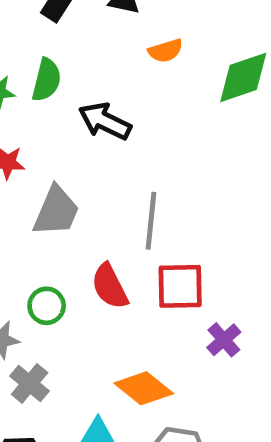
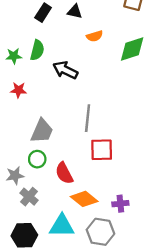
gray trapezoid: (56, 211) -> (42, 131), moved
red semicircle: (110, 286) -> (64, 173), moved
purple cross: (224, 340) -> (120, 204), moved, turned 35

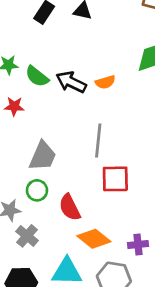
orange semicircle: (95, 36) -> (105, 82), moved
green semicircle: (37, 50) -> (37, 76), moved, turned 114

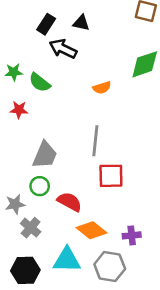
black arrow: (71, 82) -> (63, 49), moved
red semicircle: (70, 207) -> (69, 202), turned 145

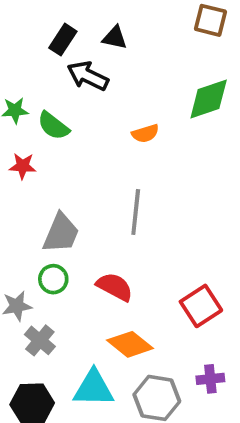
red square: (111, 176) -> (201, 306), moved, turned -32
red semicircle: (69, 202) -> (115, 287), moved
purple cross: (132, 235) -> (210, 379), moved

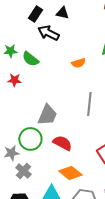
gray line: (136, 212) -> (89, 104), moved
gray trapezoid: (61, 233) -> (47, 115), moved
green circle: (53, 279) -> (30, 139), size x1.5

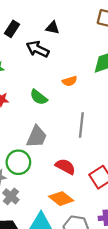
black rectangle: (35, 14) -> (12, 29), moved
green semicircle: (30, 59) -> (39, 97), moved
red semicircle: (62, 143) -> (65, 167), moved

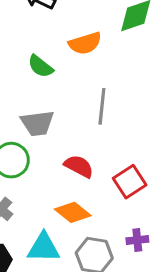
orange semicircle: (70, 81) -> (85, 43), size x1.5
gray trapezoid: (37, 137) -> (37, 123), turned 60

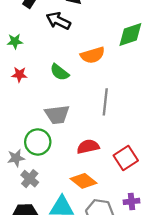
red semicircle: (79, 166) -> (88, 147), turned -40

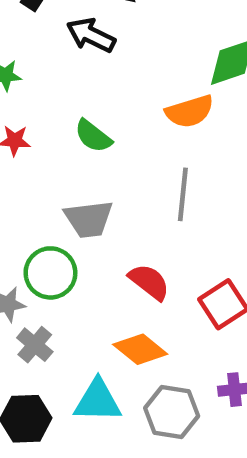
orange semicircle: (93, 55) -> (190, 111), moved
red semicircle: (88, 147) -> (149, 282), turned 50

